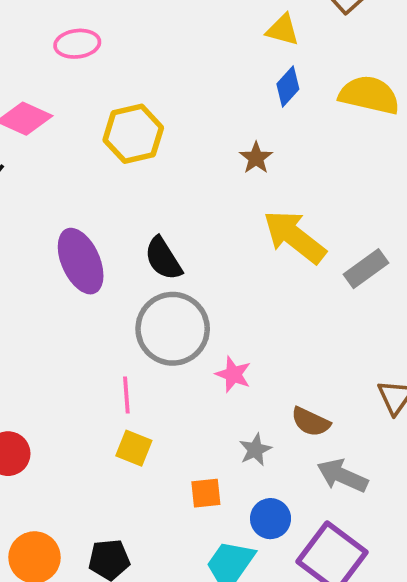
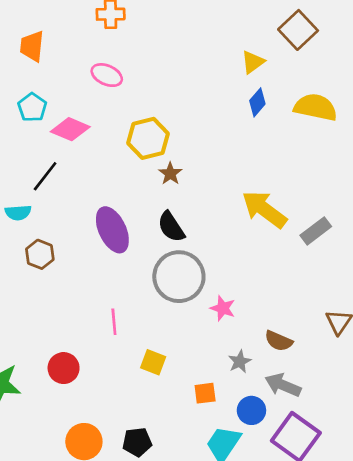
yellow triangle: (283, 30) -> (253, 62), turned -50
pink ellipse: (77, 44) -> (107, 75), turned 32
brown star: (256, 158) -> (170, 174), moved
pink line: (126, 395) -> (114, 322), moved
gray arrow: (342, 476) -> (283, 385), moved

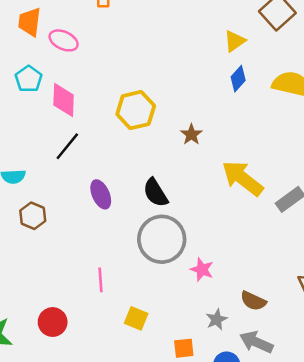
pink ellipse: (107, 75) -> (64, 40), moved
pink diamond: (70, 129) -> (64, 100), turned 68
brown star: (170, 174) -> (191, 134), moved
black line: (45, 176) -> (67, 146), moved
purple ellipse: (112, 230) -> (101, 194), size x0.7

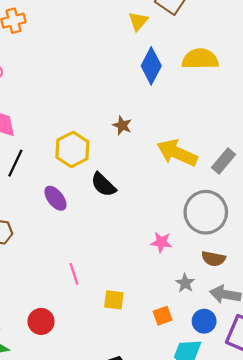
yellow triangle: (235, 41) -> (138, 21), moved
blue diamond: (238, 79) -> (151, 66), size x1.5
yellow hexagon: (136, 110) -> (72, 149), moved
gray circle: (162, 239) -> (206, 212), moved

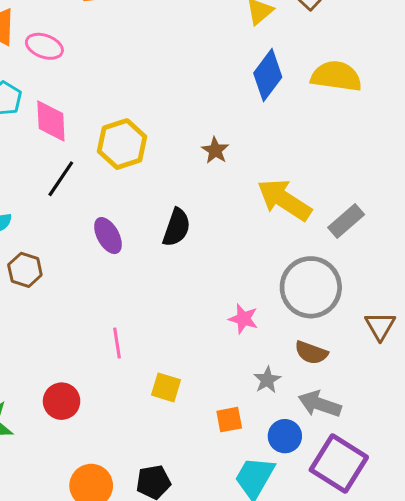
yellow hexagon: (72, 149) -> (122, 144), moved
black semicircle: (103, 185) -> (177, 227), turned -124

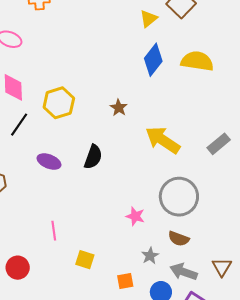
gray rectangle: (346, 221) -> (219, 144), moved
purple ellipse: (108, 236) -> (49, 162), turned -40
brown triangle: (380, 326) -> (222, 267), moved

